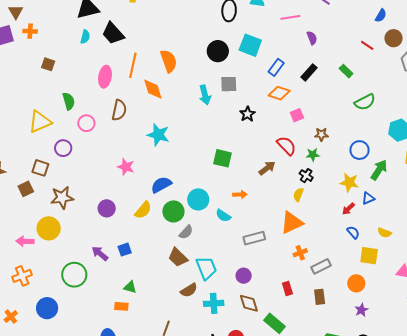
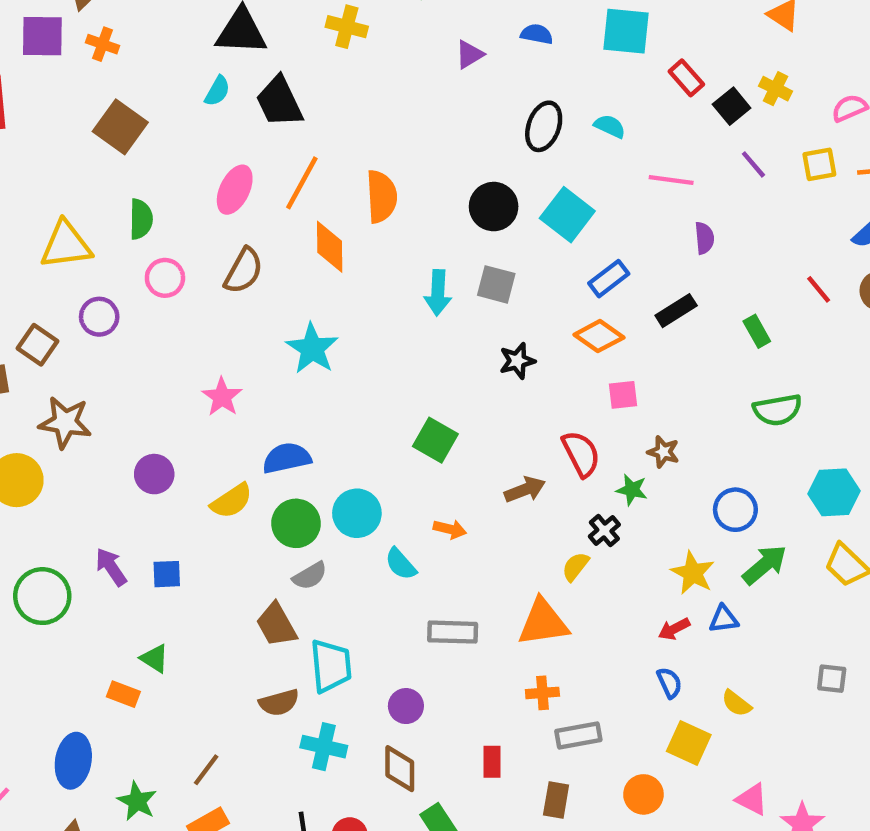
brown square: (48, 64) -> (120, 127), size x1.6

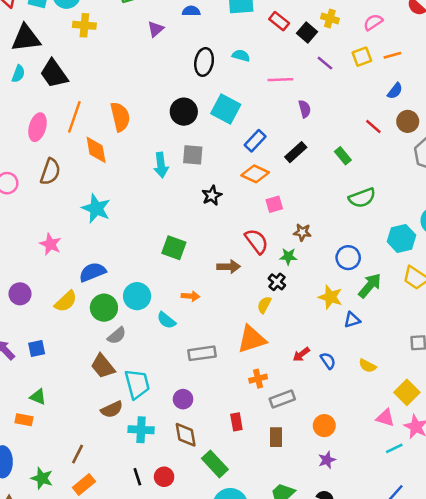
brown arrow: (525, 490) -> (229, 267), turned 30
red arrow: (674, 629) -> (301, 354), moved
yellow square: (689, 743) -> (407, 392), moved, turned 30

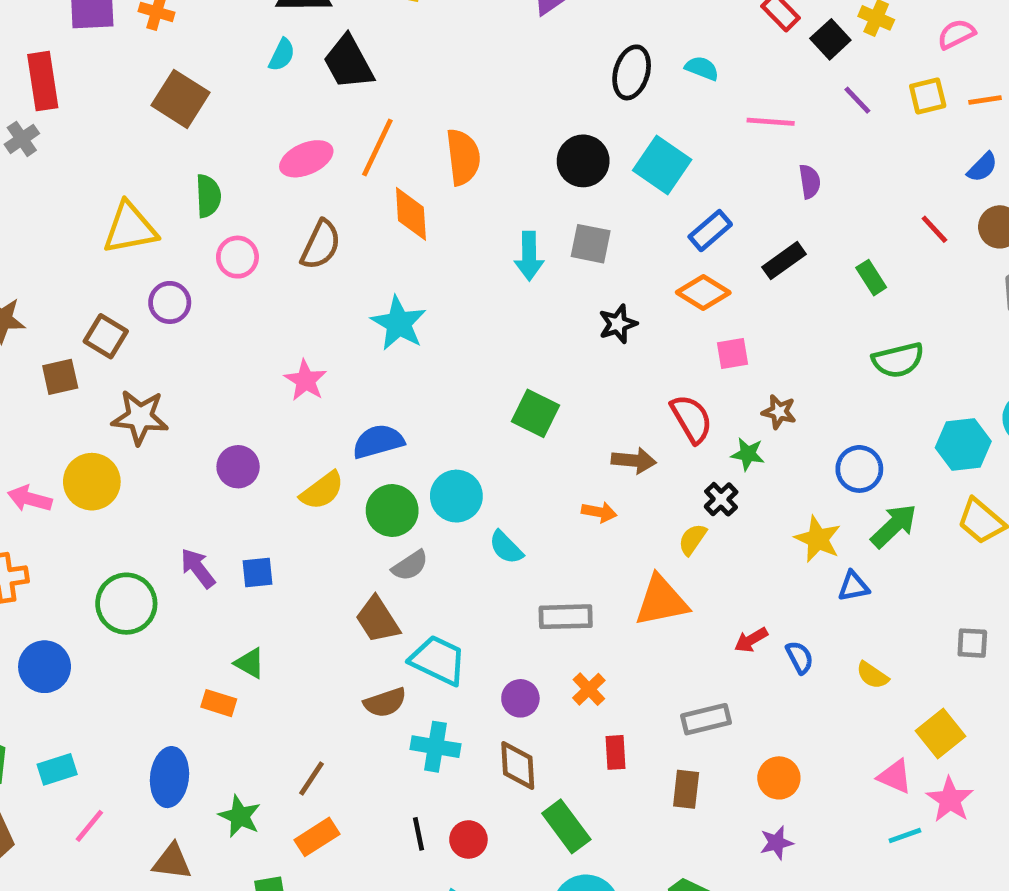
pink ellipse: (38, 127) -> (306, 159), turned 44
orange arrow: (190, 296) -> (599, 512), moved
orange cross: (258, 379) -> (589, 689), moved, turned -36
cyan trapezoid: (137, 384) -> (438, 660), turned -56

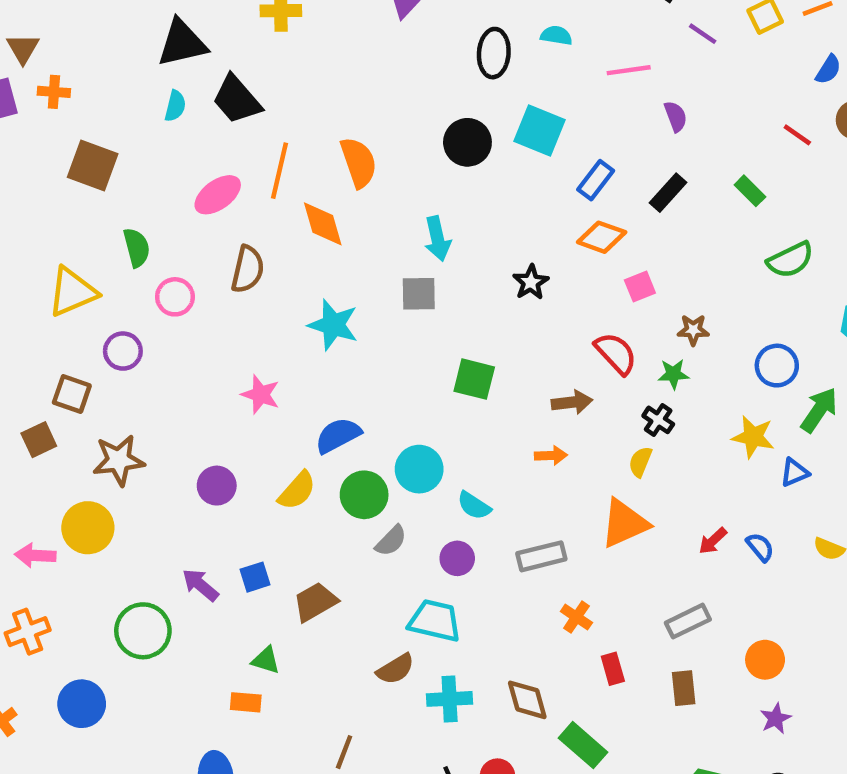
gray square: (591, 244) -> (419, 294), moved
brown trapezoid: (377, 620) -> (315, 602), moved, turned 105
purple circle: (520, 698) -> (457, 558), moved

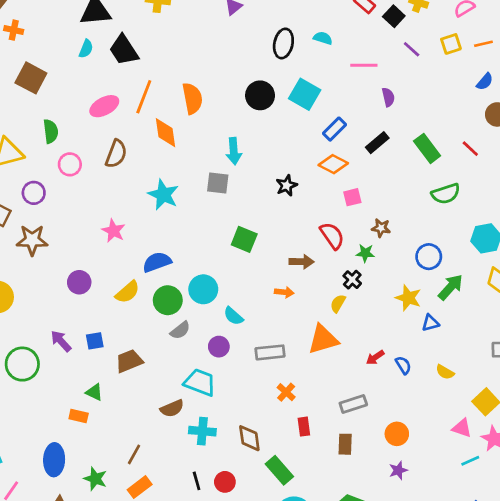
red line: (797, 135) -> (470, 149), moved
green rectangle: (750, 191) -> (427, 148), size x1.5
brown star: (119, 460) -> (32, 240), moved

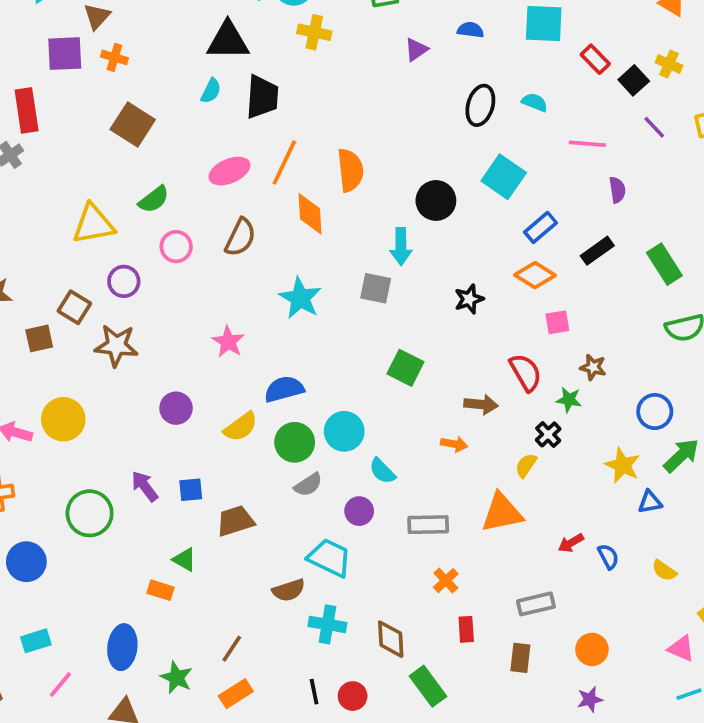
black trapezoid: (124, 50) -> (262, 97), turned -148
black circle: (260, 95) -> (436, 200), moved
green semicircle: (51, 131) -> (154, 199), turned 55

